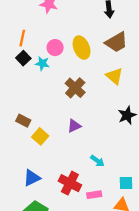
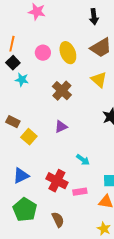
cyan star: (42, 63) -> (22, 80), moved

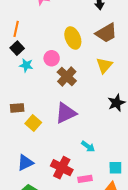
pink circle: (43, 53) -> (52, 58), moved
yellow triangle: (99, 80) -> (104, 65), turned 30
brown rectangle: (13, 122) -> (17, 108), turned -32
purple triangle: (61, 127) -> (66, 113), size x1.6

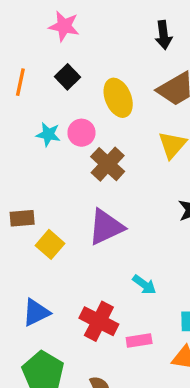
black square: (17, 48) -> (68, 77), moved
cyan star: (26, 65) -> (48, 134), moved

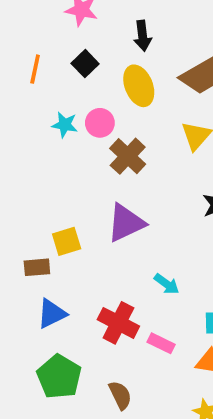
black arrow: (164, 35) -> (142, 36), moved
brown rectangle: (22, 218) -> (37, 267), moved
yellow square: (50, 244) -> (67, 241), turned 32
pink rectangle: (139, 340) -> (161, 343), turned 35

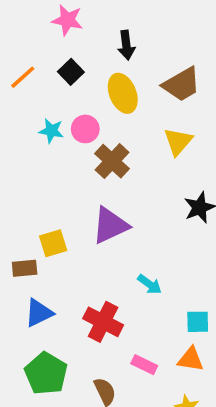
orange line: (35, 69) -> (23, 77), turned 36
pink rectangle: (161, 343) -> (144, 365), moved

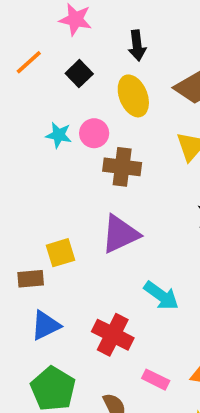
orange line: (23, 77) -> (29, 62), moved
brown cross: (112, 161) -> (122, 167), turned -36
cyan arrow: (150, 284) -> (161, 296), size x1.4

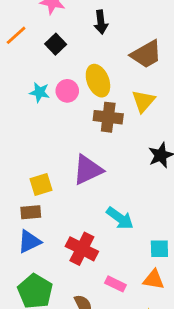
yellow ellipse: (133, 96) -> (98, 81), moved
brown cross: (122, 167) -> (108, 117), moved
brown rectangle: (31, 279) -> (31, 212), moved

